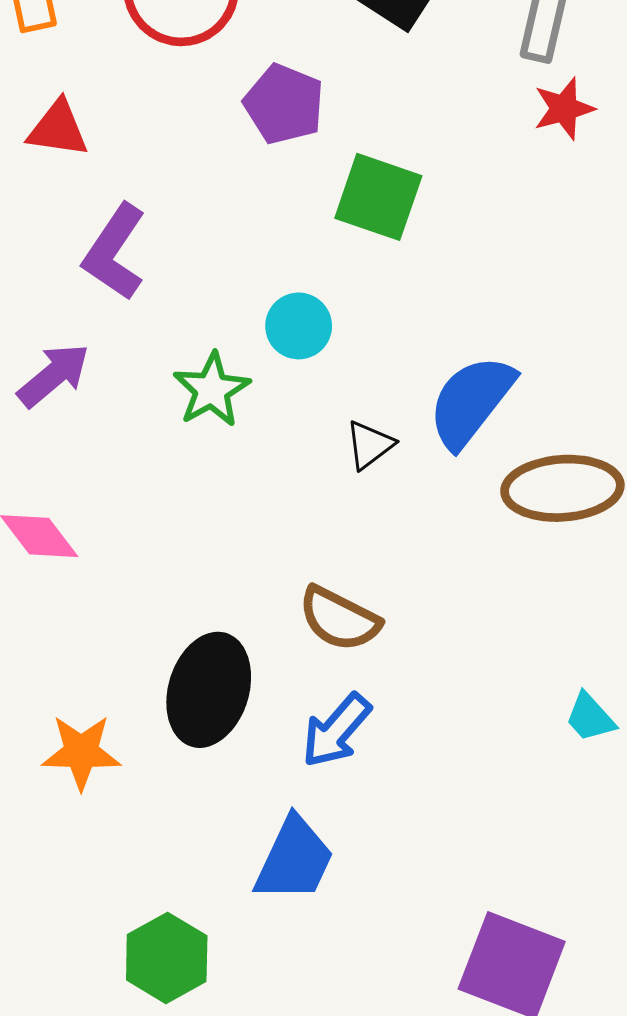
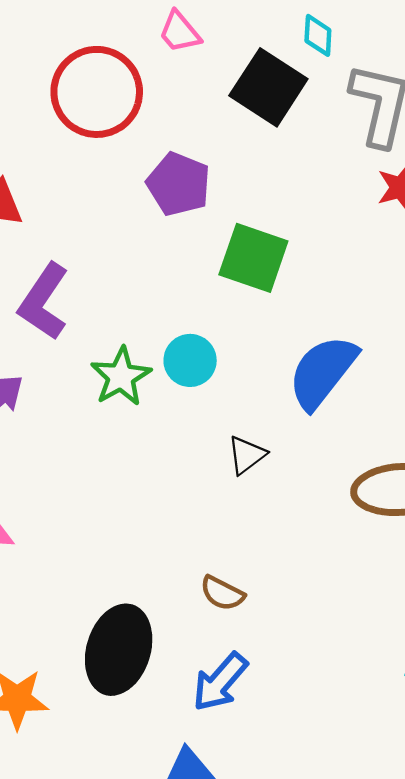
green star: (212, 390) -> (121, 377), moved
blue semicircle: (471, 401) -> (323, 372), moved
brown semicircle: (339, 619) -> (222, 593), size x0.7

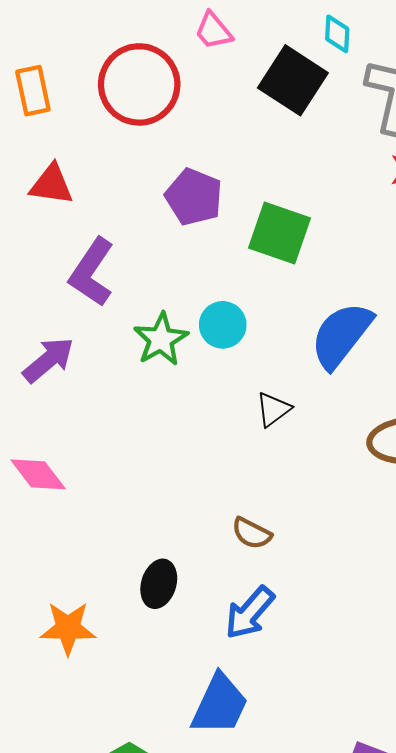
purple pentagon: (179, 184) -> (194, 197), moved
black ellipse: (119, 650) -> (159, 584), size x0.6

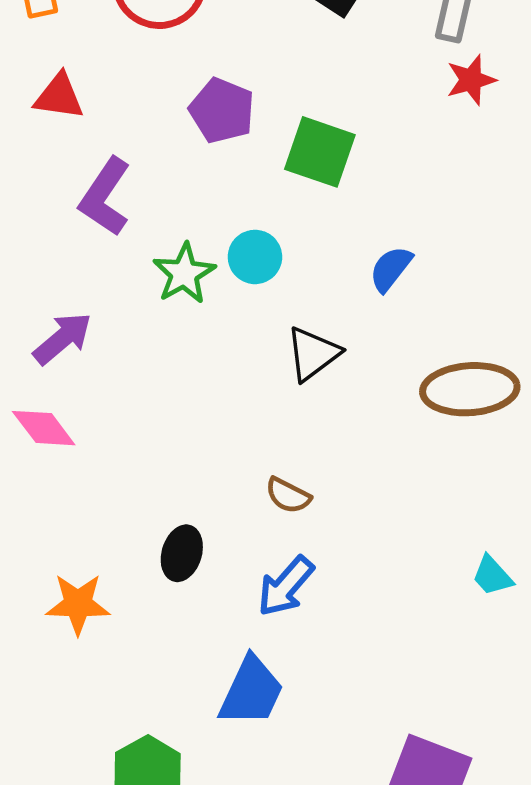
blue semicircle: (341, 335) -> (391, 269), size x0.6
purple arrow: (48, 360) -> (63, 338), moved
black triangle: (273, 409) -> (313, 354), size x1.4

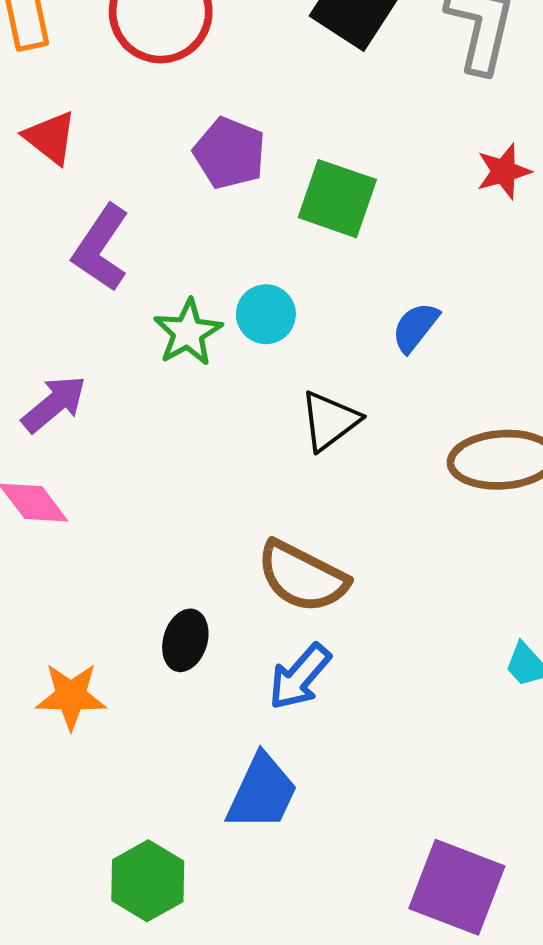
red star: (471, 80) -> (504, 171), moved
red triangle: (59, 96) -> (50, 138), turned 30
brown semicircle: (288, 495) -> (302, 577), size x1.8

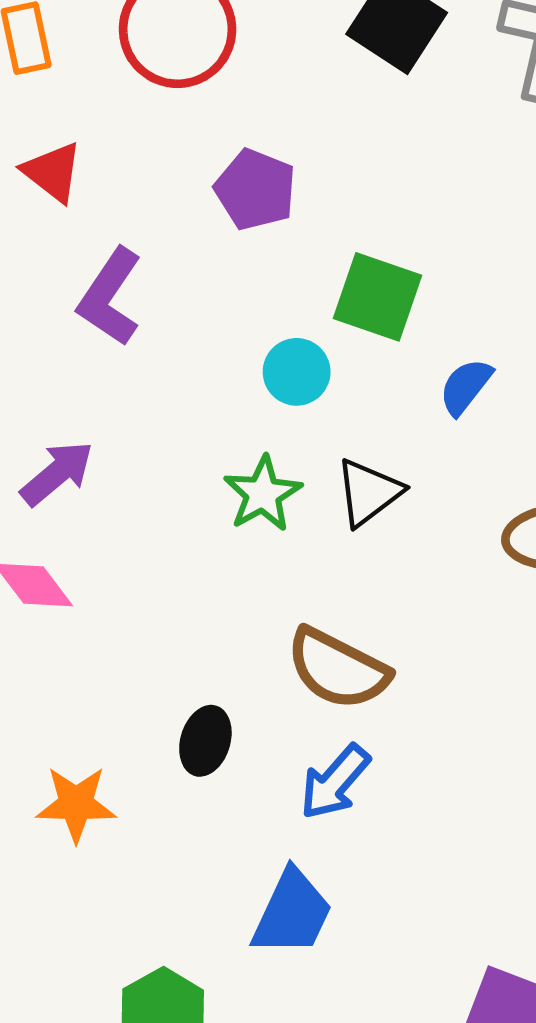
green square: (337, 199) -> (377, 297), moved
green star: (188, 332) -> (263, 494), moved

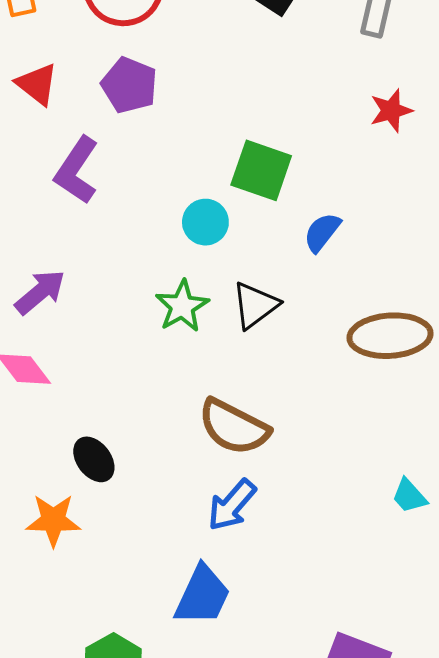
purple pentagon: (255, 190) -> (129, 85), moved
black ellipse: (205, 741) -> (94, 459), moved, turned -54

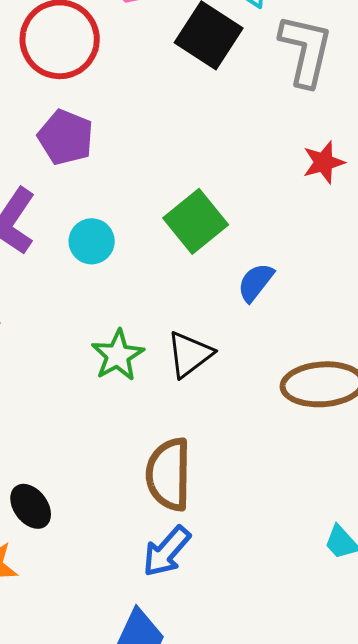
green square: (261, 170) -> (196, 221), turned 32
cyan circle: (205, 222) -> (92, 241), moved
brown semicircle: (234, 427) -> (169, 474), turned 64

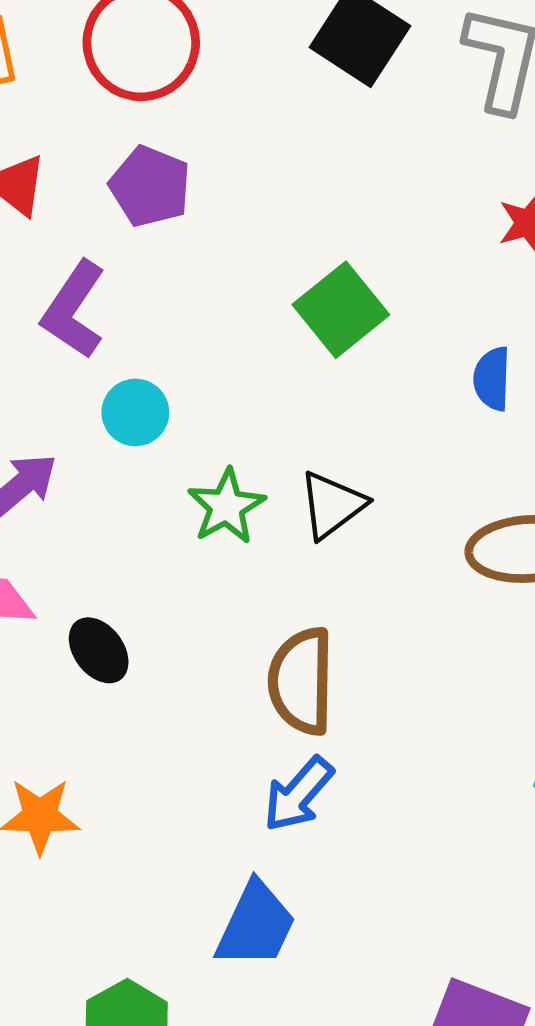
cyan circle: (92, 241) -> (135, 412), moved
blue semicircle: (256, 282) -> (492, 379), moved, turned -36
black ellipse: (31, 506) -> (99, 650), moved

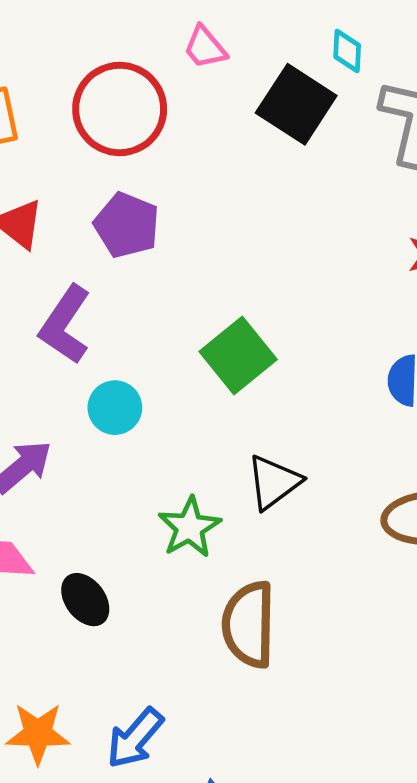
green square: (341, 310) -> (238, 355), moved
green star: (226, 506) -> (190, 527), moved
blue arrow: (298, 794) -> (135, 738), moved

